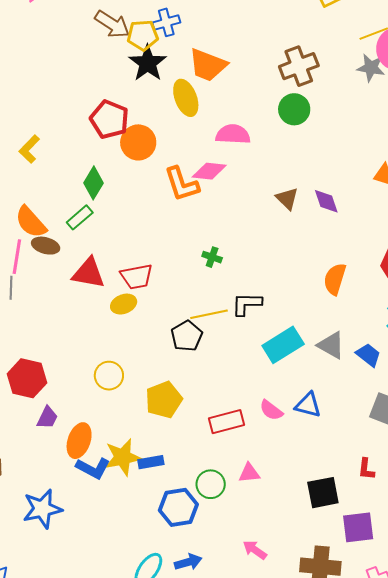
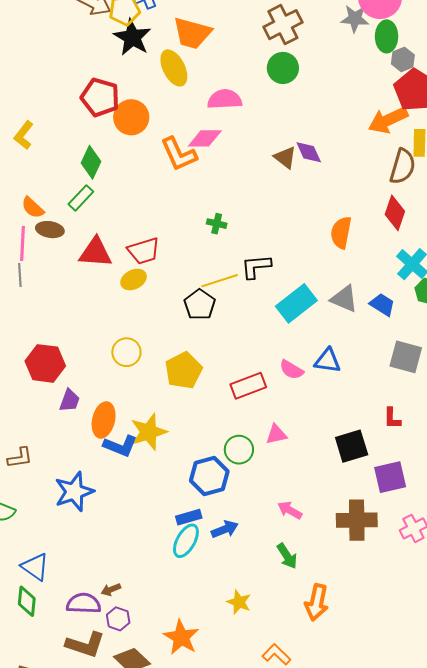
purple diamond: (326, 201) -> (309, 152), moved
orange semicircle: (31, 222) -> (33, 208), size x0.7
blue rectangle: (151, 462) -> (189, 517), moved

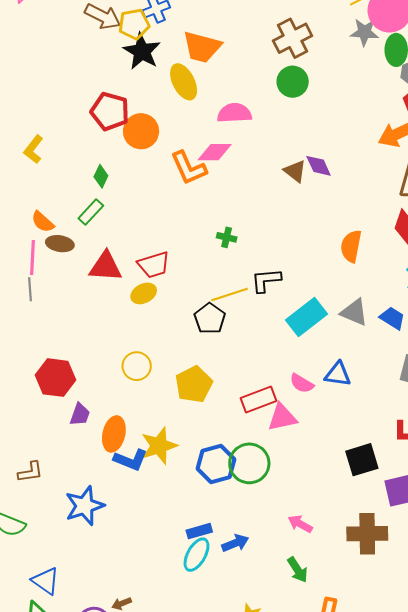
green diamond: (91, 162) -> (101, 176), size x0.7
pink triangle: (276, 434) -> (282, 417), moved, size x1.4
green circle: (239, 450) -> (249, 463), size x1.4
blue hexagon: (209, 476) -> (216, 464), moved

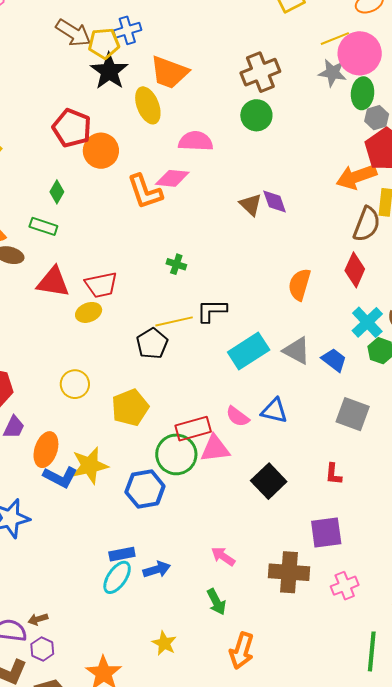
green rectangle: (91, 212) -> (43, 226), turned 60
black square: (362, 460) -> (269, 481), moved, turned -32
green circle: (249, 463) -> (176, 454), moved

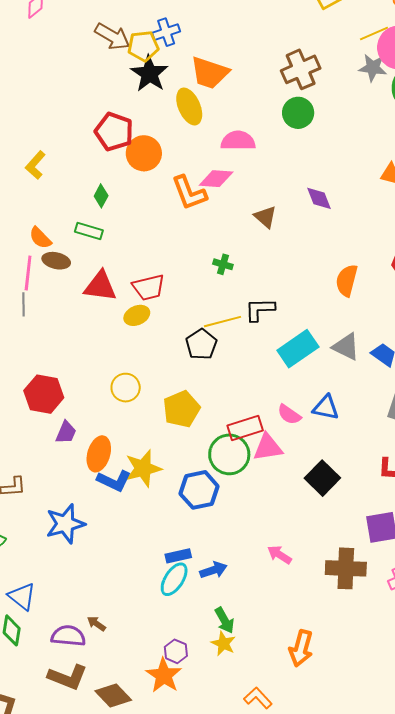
brown triangle: (251, 205) -> (265, 217), moved
green arrow: (216, 602) -> (225, 620), moved
brown arrow: (38, 619) -> (96, 624), turned 54
purple hexagon: (42, 649) -> (176, 651), moved

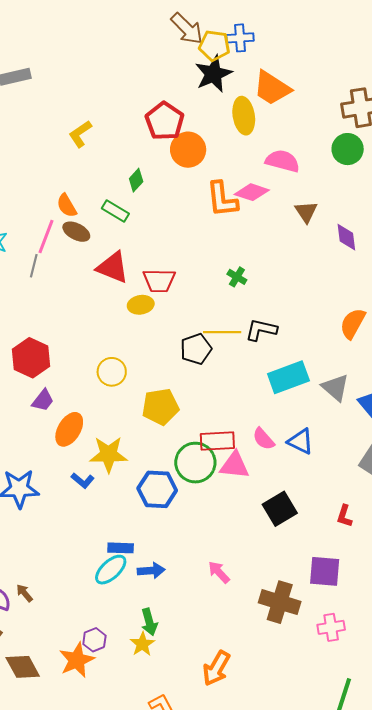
brown triangle: (265, 217) -> (306, 212), moved
blue L-shape: (114, 481) -> (83, 480), moved, size x0.7

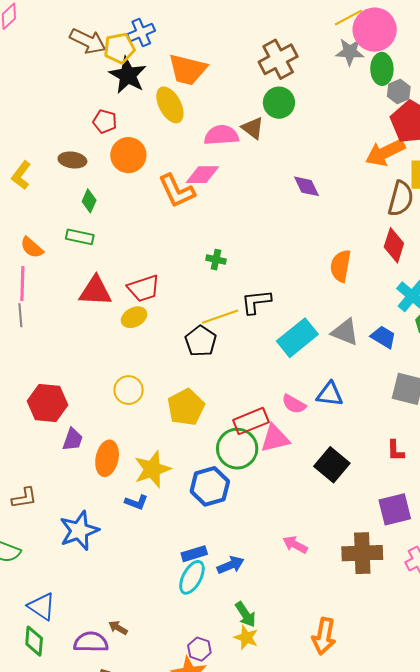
red pentagon: (165, 121) -> (105, 121), moved, size x0.6
brown triangle: (306, 212) -> (253, 128), moved
brown ellipse: (76, 232) -> (72, 160), moved

